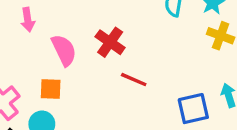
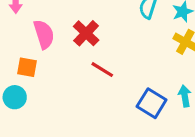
blue square: (193, 109) -> (152, 103), turned 36

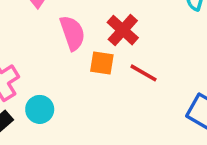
orange square: (27, 67) -> (102, 63), moved

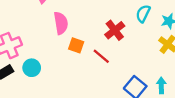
red cross: (123, 30) -> (115, 30), moved

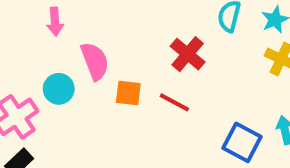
cyan circle: (32, 68) -> (59, 89), moved

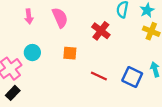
pink semicircle: (95, 61) -> (60, 18), moved
red line: (174, 102) -> (99, 76), moved

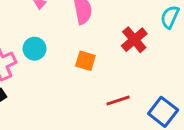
red line: (99, 76) -> (118, 100), turned -56

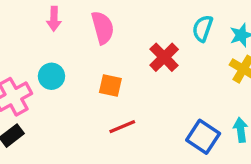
red line: (118, 100) -> (122, 127), moved

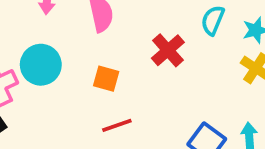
cyan circle: (51, 76) -> (41, 65), size x1.4

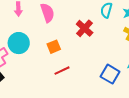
orange square: (106, 79) -> (54, 47), turned -32

